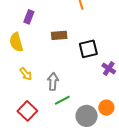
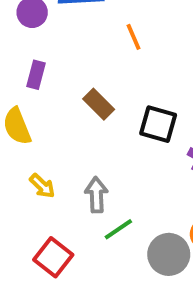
brown rectangle: (59, 35) -> (99, 104), turned 56
black square: (88, 49) -> (158, 124), turned 36

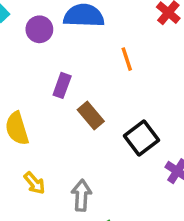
purple rectangle: (36, 75) -> (62, 85), moved
black square: (158, 124) -> (142, 138), turned 32

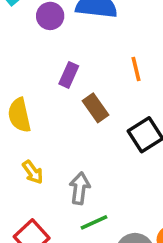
orange line: (127, 59) -> (136, 69), moved

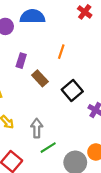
orange line: (136, 69) -> (61, 52), turned 40

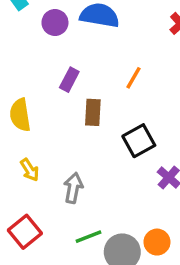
brown rectangle: (40, 78) -> (93, 112), turned 35
green line: (48, 148) -> (88, 237), moved

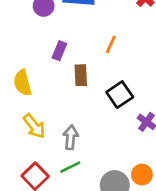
yellow arrow: (30, 170) -> (34, 126), size x1.4
green line: (88, 237) -> (70, 167), moved

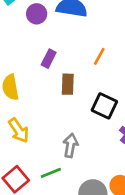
black square: (120, 95) -> (104, 106), turned -35
gray arrow: (71, 137) -> (70, 145), moved

